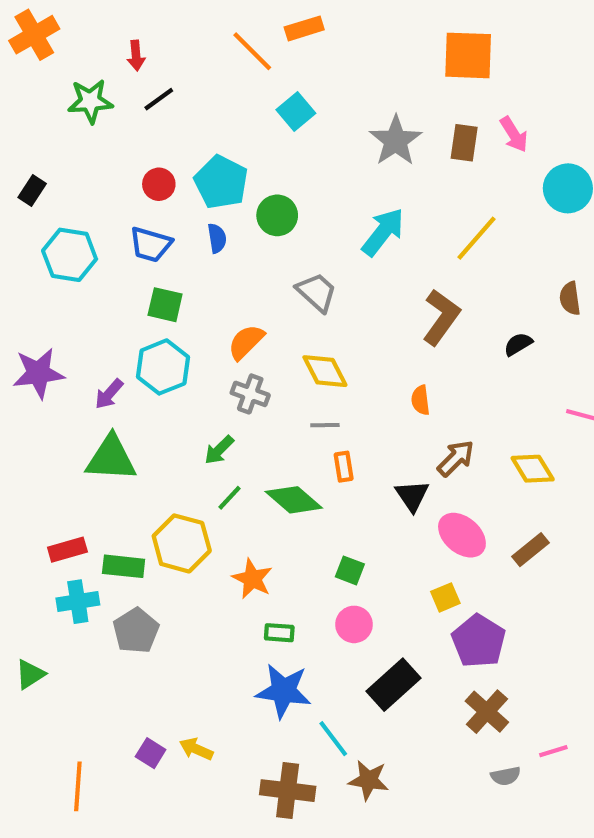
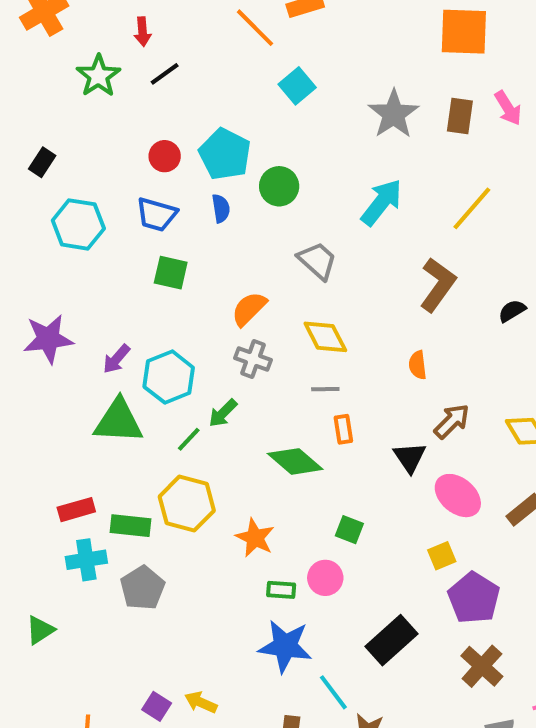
green star: (90, 101) -> (98, 76), turned -30
cyan hexagon: (163, 367) -> (169, 377), moved
green line: (229, 498) -> (189, 439), moved
pink circle: (354, 624) -> (325, 578), moved

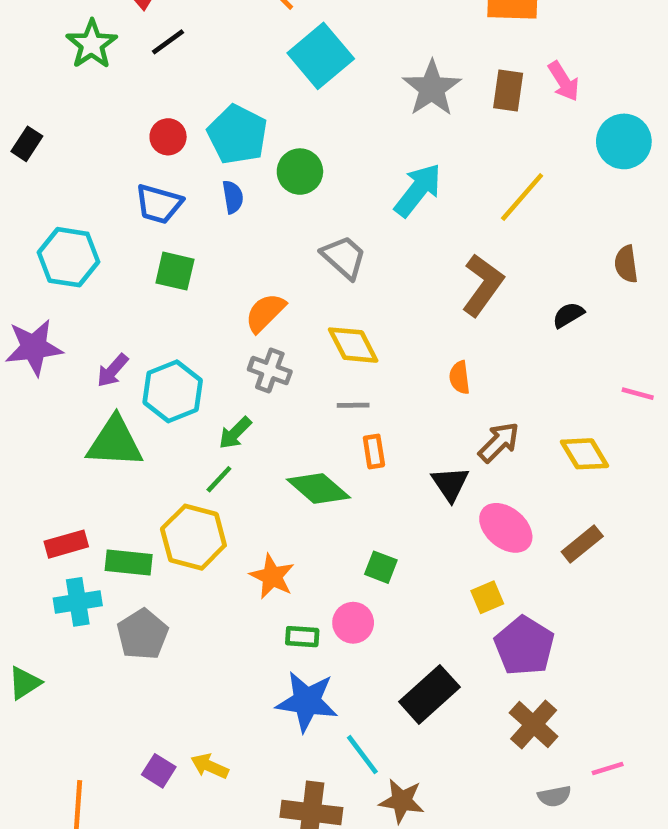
cyan square: (297, 86) -> (321, 56), size x1.5
cyan hexagon: (78, 224) -> (69, 257), moved
green line: (189, 439) -> (219, 479), moved

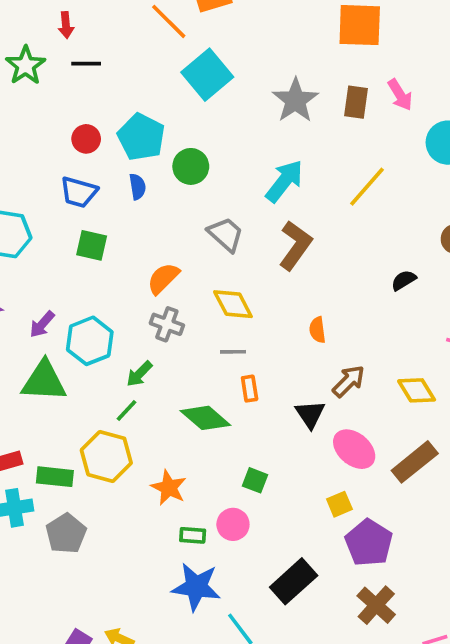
black line: (168, 42) -> (86, 64), turned 36
brown L-shape: (483, 285) -> (295, 245), moved
brown rectangle: (582, 544) -> (415, 462), size x1.4

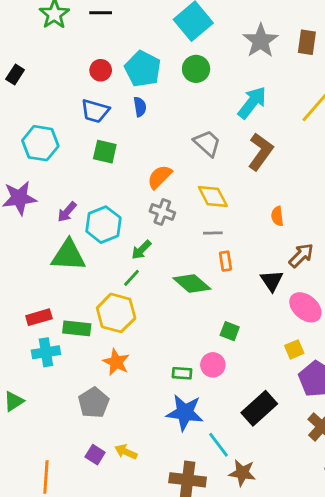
green circle: (191, 166) -> (196, 69), moved
orange star: (169, 488) -> (116, 362), moved
gray pentagon: (66, 534) -> (94, 403), moved

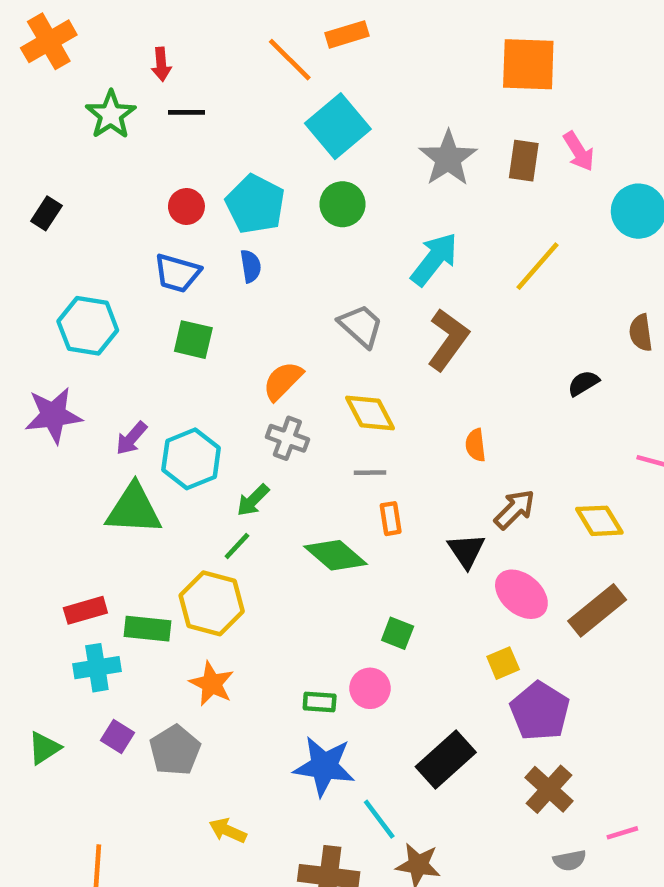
purple square: (95, 455) -> (118, 736), moved

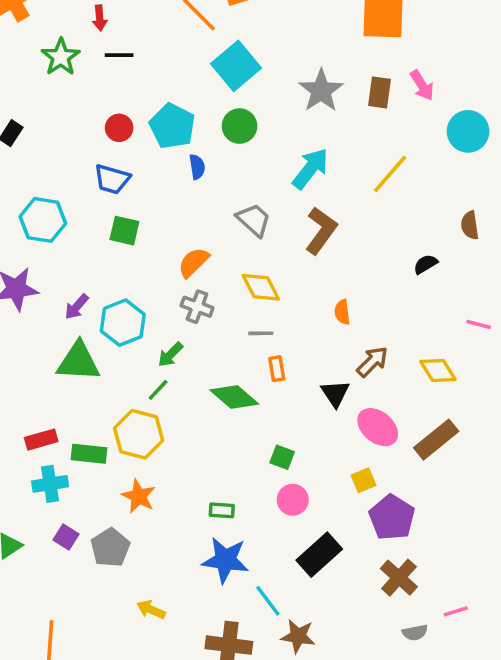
blue semicircle: (251, 266) -> (197, 167), moved
pink circle: (370, 688) -> (293, 500), moved

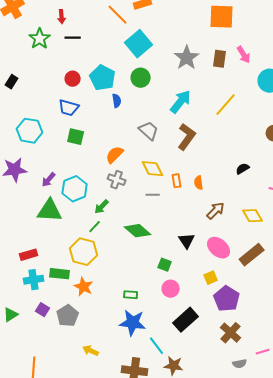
black semicircle: (426, 264) -> (243, 169), moved
orange rectangle: (277, 369) -> (177, 181), moved
black triangle: (335, 393) -> (187, 241), moved
green rectangle: (89, 454) -> (60, 274), moved

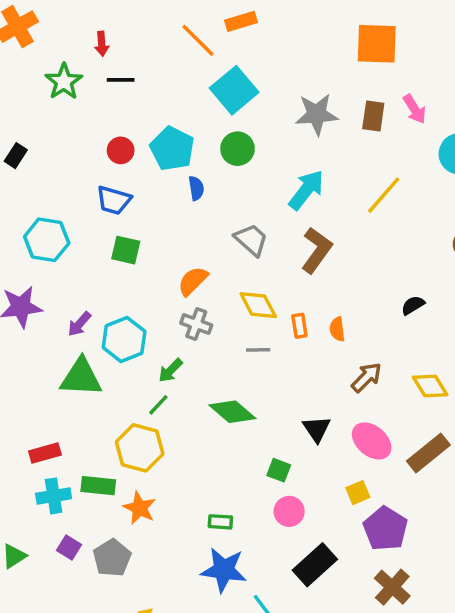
gray star: (187, 58) -> (317, 114), turned 30

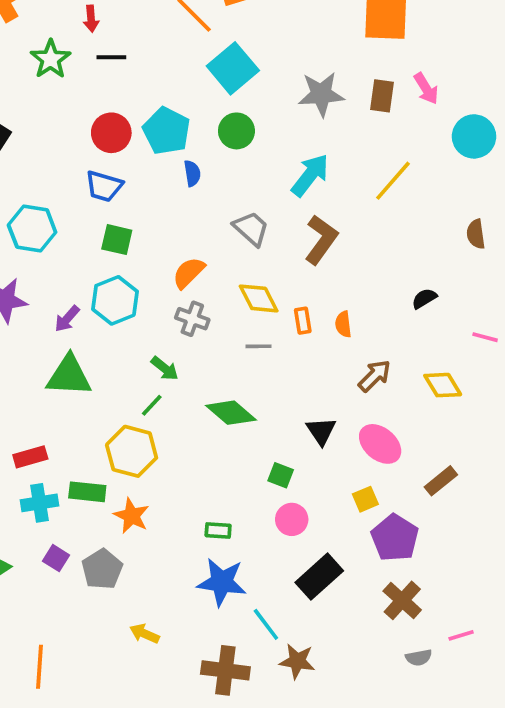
red circle: (121, 150) -> (111, 133), size x1.4
cyan hexagon: (124, 340) -> (115, 300), moved
green arrow: (170, 370) -> (165, 368), turned -96
brown rectangle: (428, 453) -> (441, 481), moved, size x0.7

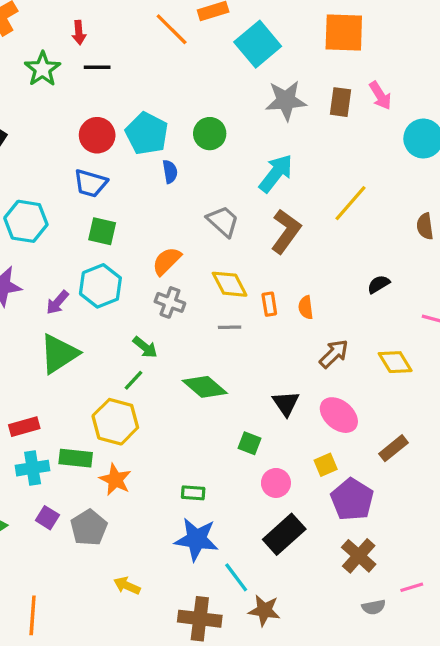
cyan square: (233, 68) -> (258, 44), moved
yellow line: (393, 181) -> (350, 203), moved
green triangle: (69, 376) -> (59, 354), turned -36
pink circle: (292, 519) -> (276, 483), moved

